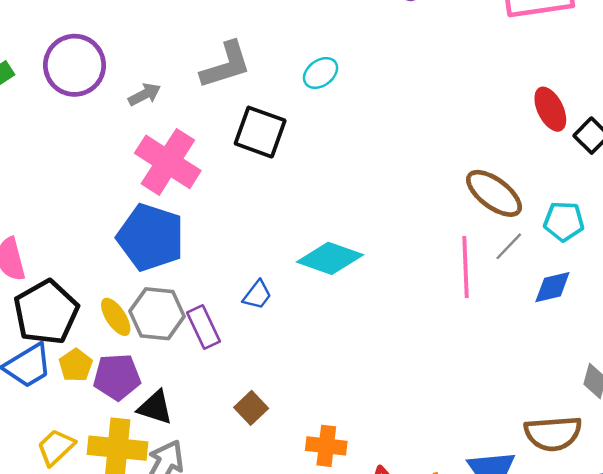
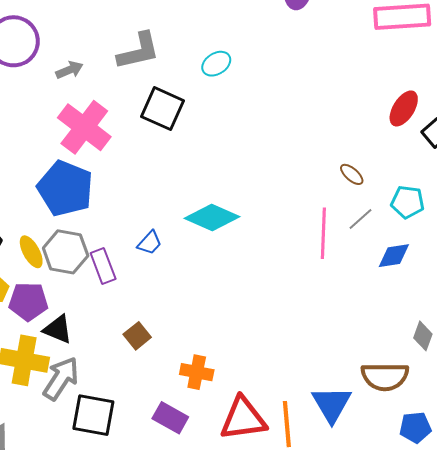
red ellipse: (550, 109) -> (404, 108), turned 54
brown ellipse: (494, 193) -> (352, 174), size x0.5

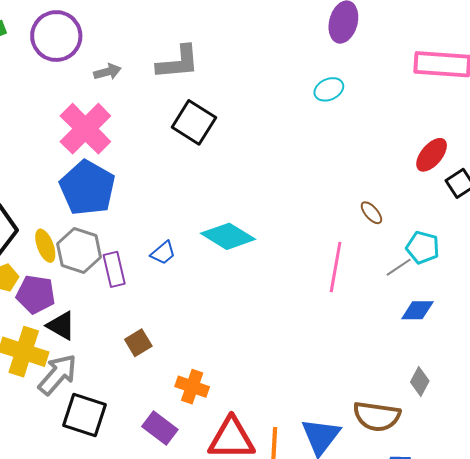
cyan ellipse: (216, 64) -> (329, 89), moved
pink cross: (84, 127) -> (85, 129), moved
gray line: (361, 219) -> (399, 267), moved
blue diamond: (394, 256) -> (417, 310), moved

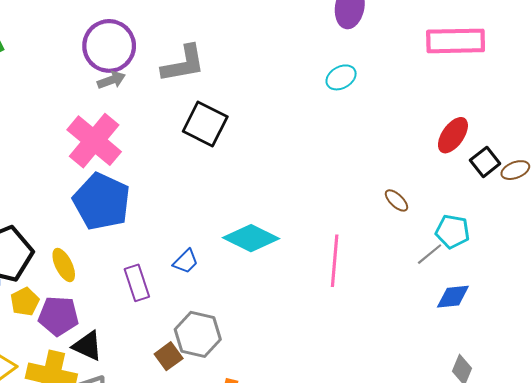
purple circle: (56, 36) -> (109, 46), moved
gray hexagon: (79, 250) -> (198, 334), moved
pink line: (336, 267) -> (335, 261), moved

